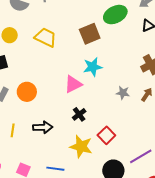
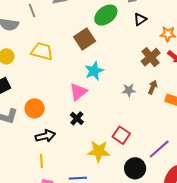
black cross: (79, 114) -> (77, 118), moved
black arrow: (43, 127) -> (45, 136), moved
yellow line: (13, 130) -> (41, 161), moved

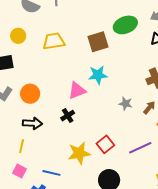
yellow trapezoid: (42, 51) -> (54, 41), turned -40
purple line: (159, 149) -> (140, 148), moved
yellow star: (99, 151) -> (79, 153), turned -30

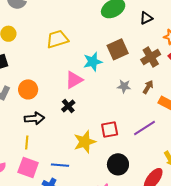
yellow trapezoid: (54, 41) -> (57, 39), moved
brown square: (98, 42) -> (118, 49), moved
red square: (105, 144) -> (110, 129), turned 36
pink square: (19, 171) -> (28, 167), size x1.5

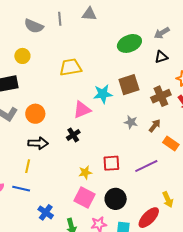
yellow star: (85, 142) -> (85, 172), size x0.6
blue line: (60, 165) -> (21, 189), moved
pink square: (28, 167) -> (85, 198), moved

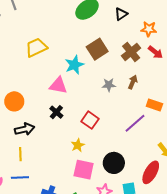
pink triangle: (82, 110) -> (58, 86), turned 48
orange rectangle: (171, 144) -> (154, 105), moved
red square: (111, 163) -> (90, 120), moved, turned -36

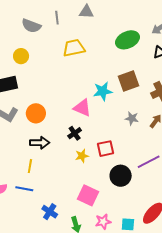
yellow trapezoid: (36, 47) -> (74, 48), moved
red square: (90, 120) -> (105, 149), turned 30
yellow star: (78, 145) -> (82, 156), moved
black circle: (114, 163) -> (121, 176), moved

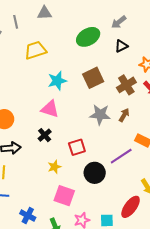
cyan star: (103, 91) -> (57, 81), moved
gray star: (132, 118) -> (100, 115), size x1.5
yellow star: (82, 156) -> (54, 167), moved

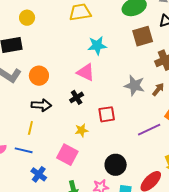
brown square: (93, 78) -> (143, 36), moved
black circle: (95, 173) -> (116, 165), moved
pink square: (64, 196) -> (67, 155), moved
blue cross: (28, 216) -> (39, 174), moved

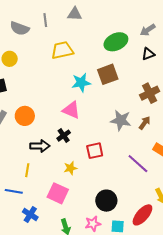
brown square: (143, 36) -> (108, 74), moved
black arrow: (41, 105) -> (40, 146), moved
yellow line: (30, 128) -> (27, 170), moved
purple line: (149, 130) -> (138, 164), turned 70

